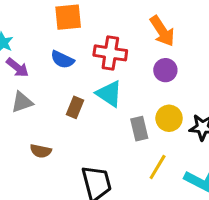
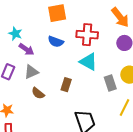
brown rectangle: (75, 107) -> (66, 85), moved
brown semicircle: (41, 151) -> (38, 93), moved, turned 32

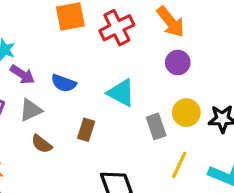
red cross: (87, 35) -> (117, 28), moved, turned -30
blue semicircle: (56, 42) -> (64, 83), moved

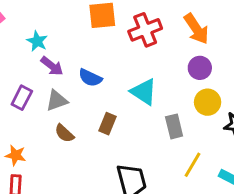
yellow circle: (186, 113) -> (208, 102), moved

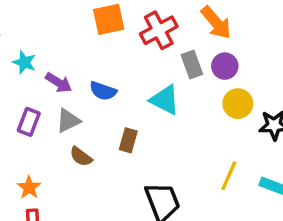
cyan star: (37, 41) -> (24, 62), moved
gray rectangle: (174, 126) -> (192, 64), moved
orange star: (16, 155) -> (29, 187), turned 30

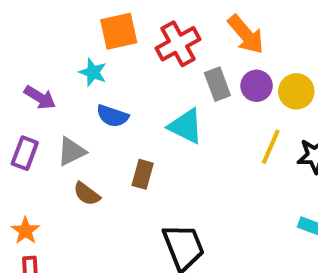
cyan star: (24, 62) -> (93, 72), moved
purple arrow: (59, 83) -> (40, 97), moved
yellow circle: (238, 104) -> (296, 91), moved
yellow line: (229, 176) -> (271, 147), moved

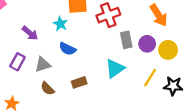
orange arrow: (246, 34) -> (159, 15), moved
cyan triangle: (186, 126) -> (115, 69), moved, turned 50
brown rectangle: (143, 174) -> (79, 82), turned 48

